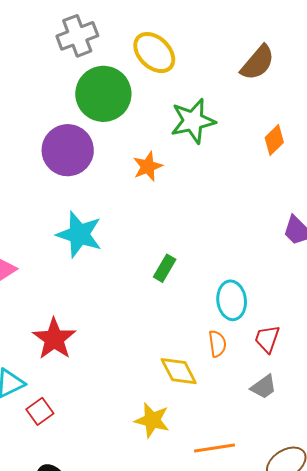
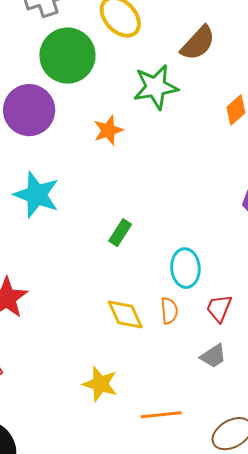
brown semicircle: (258, 63) -> (198, 43), moved
yellow diamond: (179, 371) -> (125, 314), moved

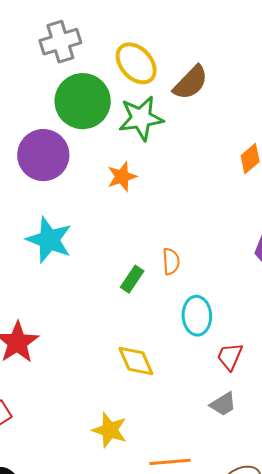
brown semicircle: (198, 43) -> (191, 83), moved
green star: (156, 87) -> (141, 118), moved
orange semicircle: (169, 311) -> (171, 261), moved

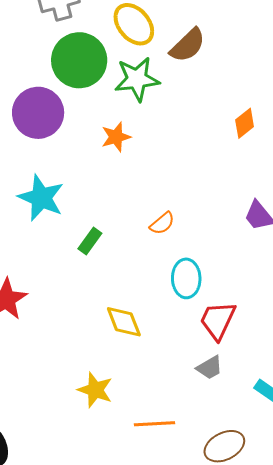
orange semicircle: (171, 261) -> (162, 223), turned 52
green rectangle: (132, 279) -> (90, 241), moved
red trapezoid: (230, 357) -> (218, 320), size x1.4

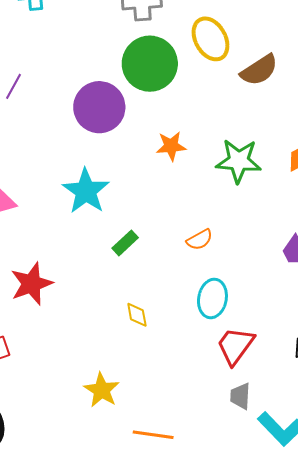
green star: (137, 79) -> (239, 161), moved
yellow diamond: (124, 322) -> (137, 315), moved, size x0.7
gray trapezoid: (210, 368) -> (240, 396), moved, turned 112

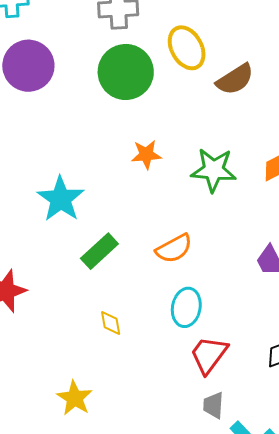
purple circle: (99, 107) -> (28, 66), moved
orange semicircle: (200, 240) -> (174, 249), size x1.4
green rectangle: (125, 243) -> (99, 251), size x1.4

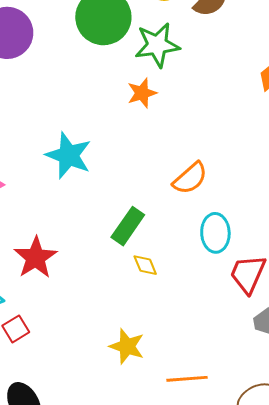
green star: (214, 170) -> (157, 45), moved
green rectangle: (99, 251) -> (128, 226), moved

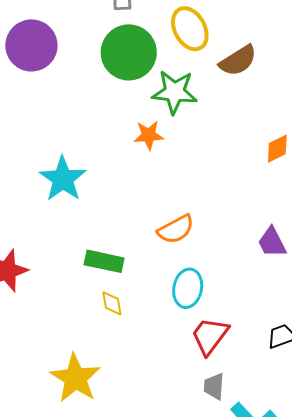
green rectangle: (128, 226) -> (104, 261), turned 54
yellow star: (127, 346) -> (75, 378), size x1.4

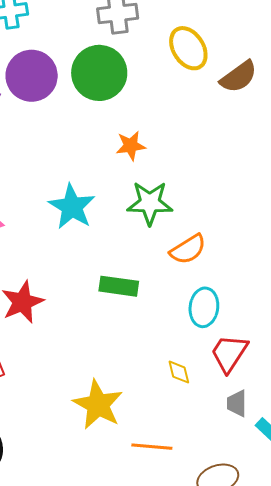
green circle: (129, 52) -> (99, 73), moved
green star: (175, 92) -> (150, 203), moved
orange star: (149, 135) -> (131, 146), moved
yellow diamond: (112, 303) -> (179, 372), moved

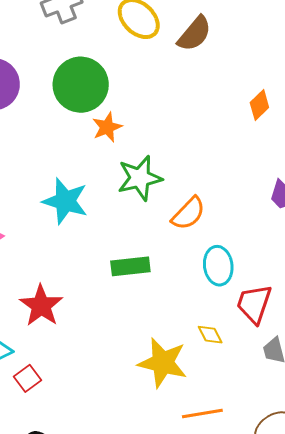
green circle: (99, 73) -> (81, 85), moved
yellow star: (98, 405) -> (163, 363), moved

